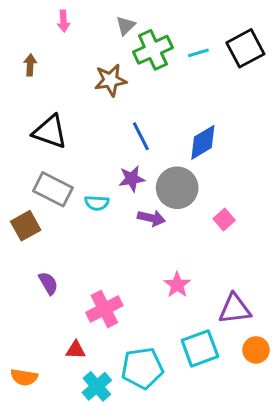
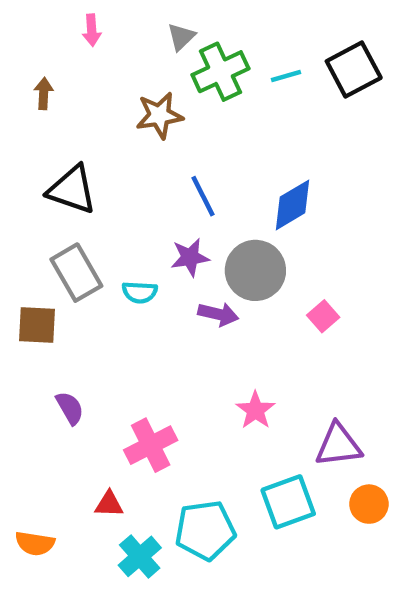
gray rectangle: (53, 189) -> (76, 273), turned 33
brown square: (26, 226) -> (37, 325), turned 32

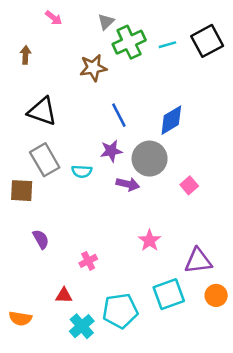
pink arrow: (92, 30) -> (54, 18), turned -48
pink cross: (151, 445) -> (88, 261), size x0.6

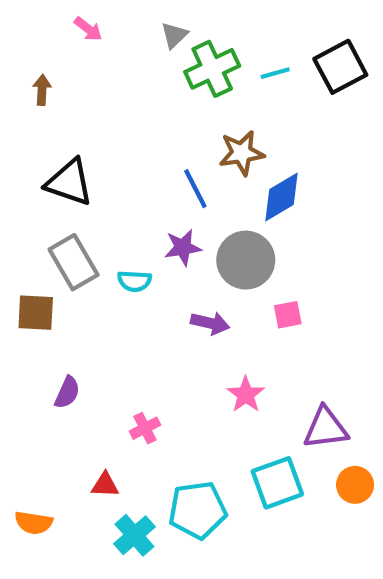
brown star: (93, 68) -> (242, 153), moved
purple arrow: (128, 184) -> (210, 323), moved
pink square: (189, 185) -> (288, 315), moved, turned 30
purple semicircle: (41, 239) -> (67, 392), turned 54

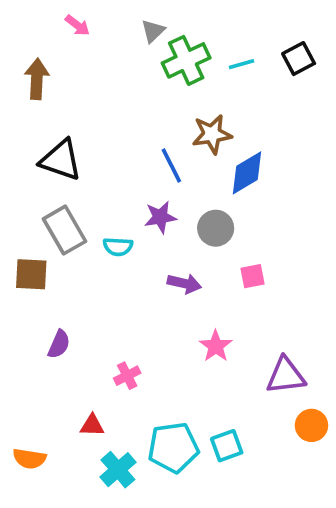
black square: (340, 67) -> (299, 59), size x0.7
brown arrow: (42, 90) -> (37, 79), size x1.5
gray circle: (246, 260) -> (216, 228), size x0.7
cyan square: (277, 483) -> (227, 446), moved, size x0.7

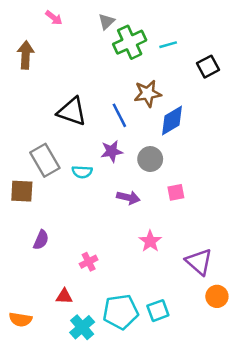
black square: (299, 59) -> (208, 67), moved
black triangle: (61, 160) -> (72, 111), moved
purple triangle: (286, 376) -> (199, 262), turned 48

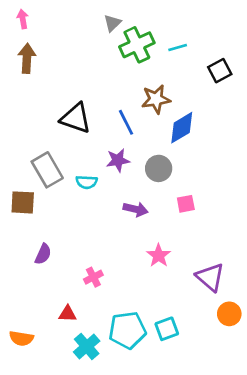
pink arrow: (54, 18) -> (23, 19), moved, turned -138

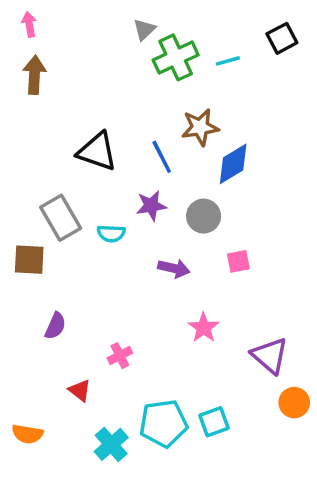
black square: (220, 71) -> (282, 38), moved
red triangle: (68, 314) -> (80, 390), moved, turned 36

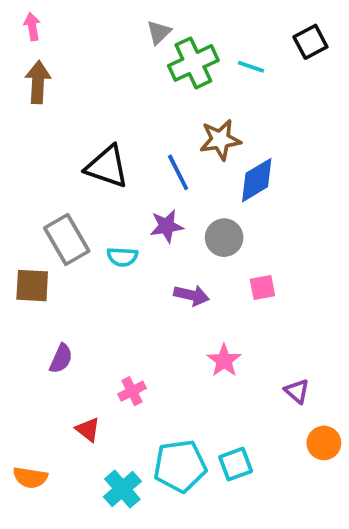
cyan line: (228, 61) -> (251, 67), turned 35
purple triangle: (270, 356) -> (297, 391), size x0.6

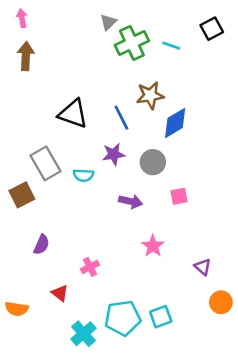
brown square: (32, 286) -> (22, 195), turned -30
orange semicircle: (30, 478) -> (17, 309), moved

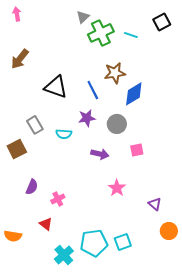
brown arrow: (26, 56) -> (20, 59), moved, turned -145
gray rectangle: (45, 163) -> (35, 125), size x0.7
pink cross: (90, 267) -> (58, 199), moved

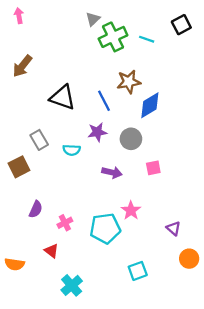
cyan pentagon: (94, 243) -> (105, 228), moved

